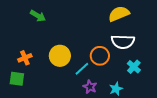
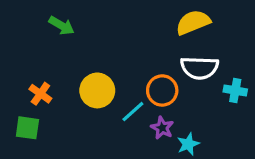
orange cross: (25, 58) -> (40, 94), turned -32
cyan cross: (134, 67) -> (235, 90), moved, turned -32
purple star: (90, 87) -> (162, 128), moved

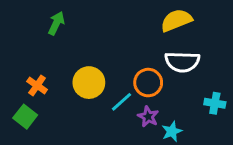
green arrow: (62, 26) -> (56, 23), turned -95
cyan cross: (235, 90) -> (215, 103), moved
green square: (27, 128) -> (25, 117), turned 30

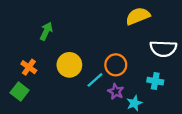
green arrow: (56, 23) -> (46, 31), moved
white semicircle: (182, 62) -> (163, 49), moved
cyan cross: (215, 103) -> (155, 81), moved

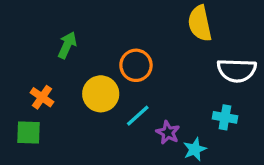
yellow semicircle: (138, 16) -> (200, 23), turned -80
orange circle: (116, 65) -> (136, 65), moved
green square: (20, 92) -> (29, 132), turned -36

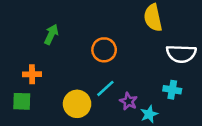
yellow circle: (101, 94) -> (77, 104), moved
orange cross: (42, 97) -> (32, 74), turned -36

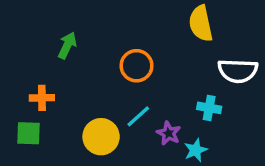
cyan cross: (172, 90) -> (209, 108), moved

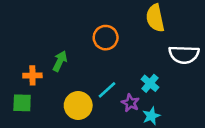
green arrow: (67, 45) -> (60, 61), moved
orange circle: (137, 66) -> (106, 38), moved
cyan cross: (209, 108) -> (150, 83), moved, turned 30

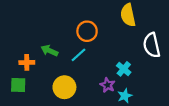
white semicircle: (184, 55) -> (152, 45), turned 75
green arrow: (60, 61) -> (49, 51), turned -91
cyan line: (107, 90) -> (78, 55), moved

